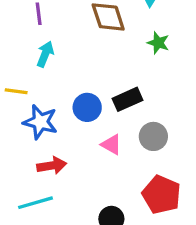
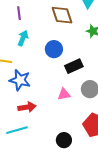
blue circle: (87, 107) -> (54, 49), moved
pink triangle: (111, 145) -> (64, 94), turned -40

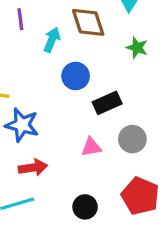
cyan arrow: (23, 38) -> (52, 40), moved
black circle: (64, 140) -> (85, 207), moved

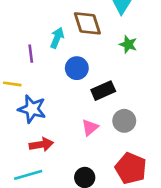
purple line: (20, 19) -> (31, 54), moved
pink triangle: (91, 147) -> (90, 127), turned -30

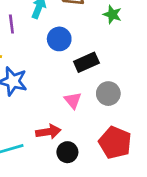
pink triangle: (90, 127) -> (73, 100), turned -30
red arrow: (41, 145) -> (48, 132), moved

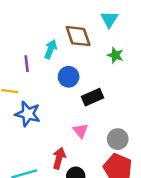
gray circle: (108, 94) -> (118, 139), moved
red arrow: (48, 132) -> (59, 158), turned -66

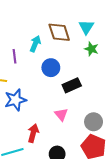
cyan triangle: (109, 19) -> (86, 27), moved
blue star: (28, 114) -> (15, 100), turned -30
red arrow: (59, 158) -> (33, 133), moved

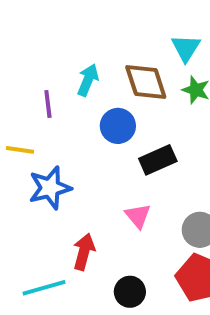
brown diamond: (59, 32) -> (146, 82), moved

